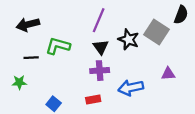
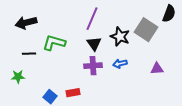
blue arrow: (131, 88) -> (120, 64), moved, size x0.6
red rectangle: (93, 99) -> (73, 93), moved

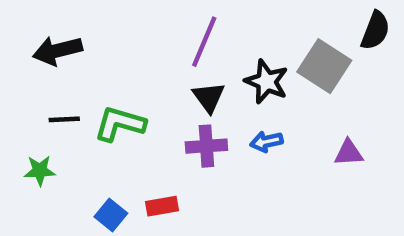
green L-shape: (54, 43) -> (120, 124), moved

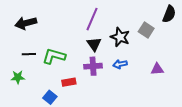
gray square: (324, 66) -> (146, 30), size x0.7
red rectangle: (162, 206) -> (69, 82), moved

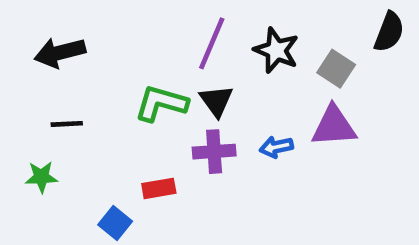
black star: (120, 37) -> (276, 50), moved
green L-shape: (54, 56) -> (161, 103), moved
purple triangle: (157, 69) -> (334, 126), moved, size x1.5

